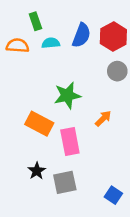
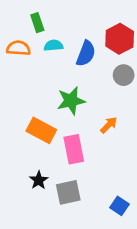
blue semicircle: (81, 35) -> (86, 54), moved

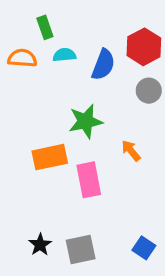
orange arrow: (109, 125) -> (131, 151), turned -84
orange rectangle: (41, 130) -> (50, 157), turned -40
black star: (39, 180) -> (40, 245), moved
gray square: (68, 192) -> (81, 250), moved

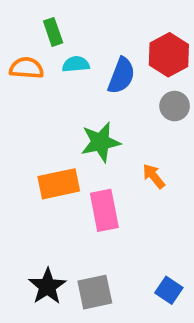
black star: (40, 245) -> (47, 286), size x1.4

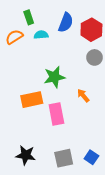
orange semicircle: (26, 68) -> (14, 37), turned -36
blue semicircle: (121, 76) -> (66, 22), moved
black star: (47, 286) -> (26, 155), turned -30
gray square: (95, 292) -> (64, 158), moved

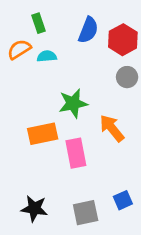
cyan semicircle: (41, 35) -> (47, 56), moved
orange arrow: (83, 95) -> (112, 128), size x1.5
blue square: (91, 157) -> (123, 200), moved, turned 32

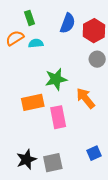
black star: (34, 208) -> (26, 159), turned -30
gray square: (86, 213) -> (53, 163), moved

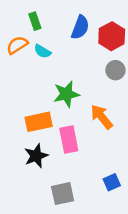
cyan semicircle: (36, 43) -> (42, 51), turned -144
black star: (26, 159) -> (36, 156), moved

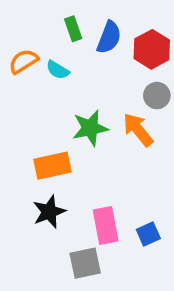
green rectangle: (35, 21) -> (73, 29), moved
orange arrow: (102, 117) -> (138, 130), moved
pink rectangle: (69, 139) -> (106, 225), moved
blue square: (112, 182) -> (148, 234), moved

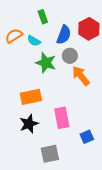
blue semicircle: (109, 37) -> (64, 35), moved
gray circle: (157, 96) -> (70, 56), moved
green star: (90, 128) -> (46, 63), moved, turned 30
pink rectangle: (106, 225) -> (62, 118), moved

